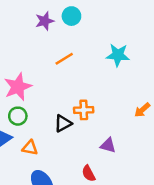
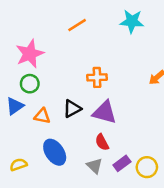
black triangle: (63, 123) -> (72, 109), moved
purple triangle: (108, 145) -> (104, 112), moved, size x1.5

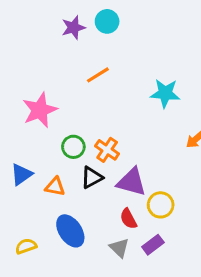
cyan star: (132, 21) -> (165, 93), moved
orange cross: (97, 77) -> (107, 150), moved, turned 36
green circle: (30, 84) -> (73, 147), moved
yellow circle: (147, 167) -> (161, 205), moved

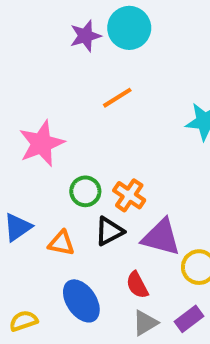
cyan circle: (107, 21) -> (129, 28), size x1.4
red semicircle: (128, 219) -> (137, 285), moved
gray triangle: (119, 248) -> (145, 323), turned 45

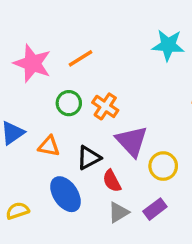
orange line: (117, 98) -> (80, 58), moved
pink star: (41, 143) -> (32, 63), turned -30
black triangle: (109, 231) -> (89, 158), moved
purple triangle: (161, 237) -> (132, 141), turned 32

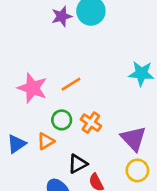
purple triangle: (132, 141) -> (133, 139), moved
orange triangle: (49, 146) -> (46, 141), moved, turned -42

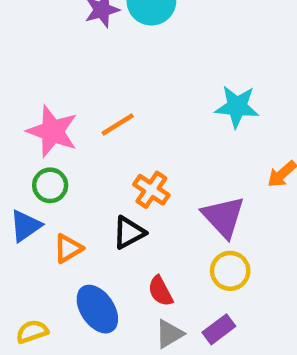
green circle: (62, 120) -> (50, 185), moved
orange triangle: (46, 141) -> (68, 248), moved
black triangle: (78, 164) -> (129, 233), moved

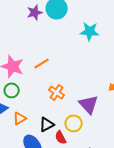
cyan star: (237, 107) -> (90, 31), moved
black triangle: (129, 233) -> (47, 124), moved
yellow circle: (230, 271) -> (74, 123), moved

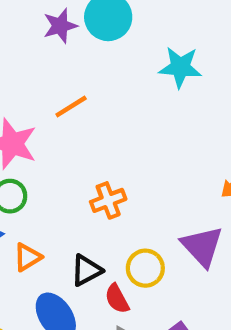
orange line: (42, 63) -> (71, 107), moved
orange cross: (57, 92) -> (108, 200), turned 35
purple triangle: (89, 104) -> (202, 246), moved

